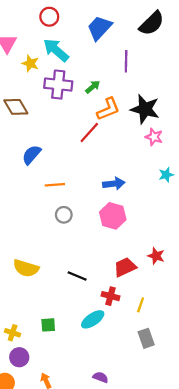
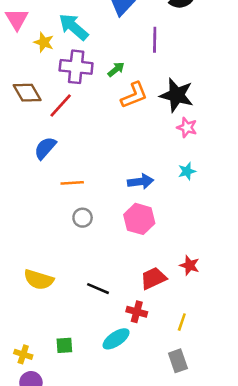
red line: (89, 132) -> (61, 105), moved
cyan star: (166, 175) -> (187, 171), moved
yellow line: (141, 305) -> (182, 322), moved

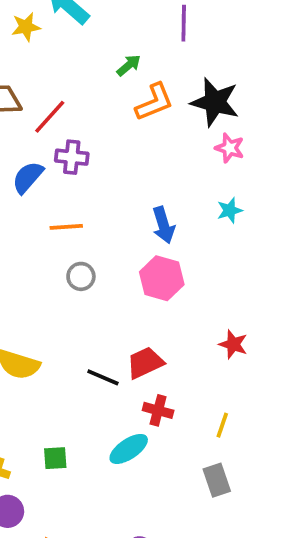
yellow star: (44, 42) -> (26, 27), turned -30
purple cross: (76, 67) -> (72, 157), moved, size x0.7
blue arrow: (141, 182) -> (164, 225), turned 80
red trapezoid: (153, 278) -> (145, 363), moved

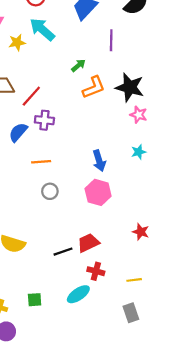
black line: (103, 377) -> (63, 252), turned -42
yellow line: (222, 425) -> (134, 280), turned 64

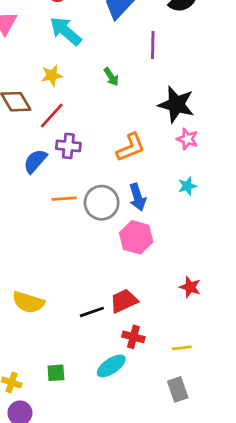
yellow star: (17, 42) -> (52, 75), moved
green arrow: (78, 65) -> (111, 77), turned 96
orange L-shape: (94, 87) -> (131, 147), moved
gray circle: (50, 191) -> (102, 203), moved, size x1.6

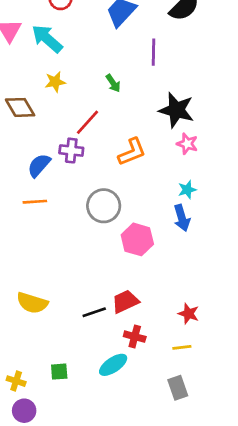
cyan arrow: (66, 31) -> (47, 39), moved
red line: (52, 116) -> (87, 122), moved
blue arrow: (138, 197) -> (182, 218), moved
orange line: (64, 199) -> (35, 202), moved
red star: (190, 287) -> (189, 314), moved

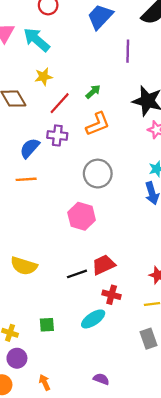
green arrow: (113, 83) -> (93, 92), moved, turned -98
red line: (87, 122) -> (60, 103), moved
orange L-shape: (132, 152) -> (98, 124), moved
gray circle: (104, 206) -> (98, 174), moved
pink hexagon: (137, 239) -> (82, 216), moved

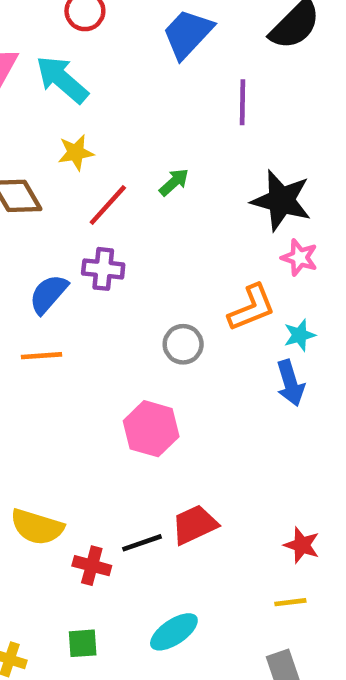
orange L-shape: (98, 124) -> (252, 308), moved
gray circle: (98, 174) -> (183, 344), size x0.7
red cross: (112, 295) -> (92, 566), moved

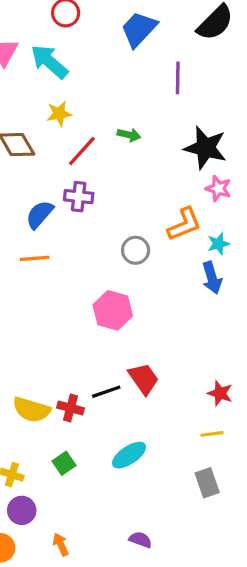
green arrow: (174, 182) -> (129, 135), turned 55
red trapezoid: (195, 525) -> (144, 379), turned 80
yellow semicircle: (37, 527) -> (31, 410), moved
green square: (83, 643) -> (64, 463), turned -30

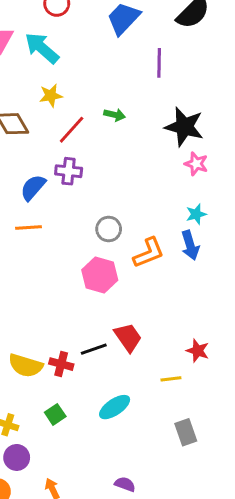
orange L-shape: (184, 224) -> (149, 253), moved
gray circle: (136, 250) -> (109, 229), moved
yellow line: (212, 434) -> (171, 379), moved

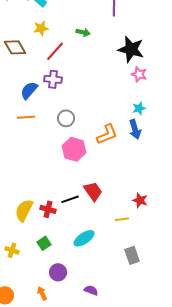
green arrow: (115, 115) -> (83, 32), moved
gray circle: (109, 229) -> (66, 118), moved
yellow semicircle: (26, 366) -> (24, 210), turned 100
purple circle: (17, 457) -> (58, 272), moved

